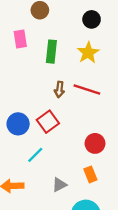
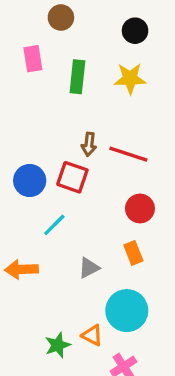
yellow star: (88, 53) -> (130, 78), turned 30
brown arrow: (59, 89) -> (89, 144), moved
red line: (87, 89) -> (128, 154), moved
red square: (48, 122) -> (72, 177), turned -35

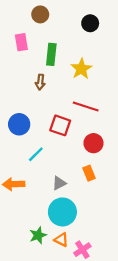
yellow star: (130, 78) -> (81, 69), moved, turned -30
brown arrow: (89, 144) -> (40, 82), moved
red square: (72, 177) -> (60, 125), moved
cyan circle: (127, 311) -> (62, 212), moved
orange triangle: (92, 335) -> (61, 240), moved

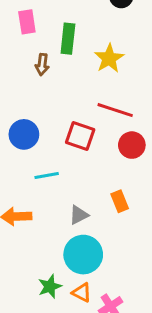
brown arrow: (40, 82) -> (42, 64), moved
red circle: (93, 143) -> (132, 145), moved
cyan line: (36, 154) -> (47, 175), turned 35

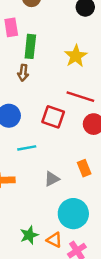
green rectangle: (68, 39) -> (30, 46), moved
brown arrow: (42, 64) -> (23, 73), moved
cyan circle: (83, 255) -> (73, 214), moved

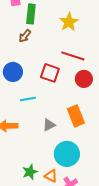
brown arrow: (23, 73) -> (25, 36), turned 32
orange rectangle: (84, 168) -> (76, 116), size x1.5

